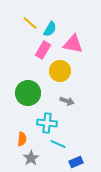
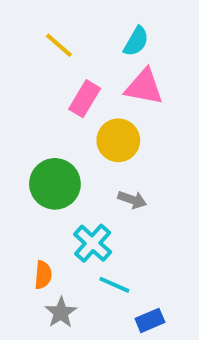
cyan semicircle: (50, 29) -> (136, 41), moved
cyan cross: (47, 123) -> (93, 243), turned 36

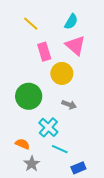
pink triangle: (144, 87) -> (75, 45), turned 30
pink rectangle: (85, 99) -> (44, 52), turned -48
orange semicircle: (43, 275) -> (22, 144), turned -72

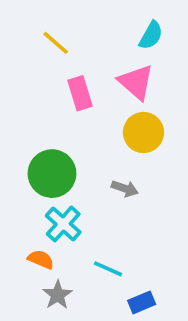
cyan semicircle: (71, 22) -> (151, 35), moved
yellow circle: (62, 73) -> (143, 132), moved
cyan cross: (48, 127) -> (63, 224), moved

